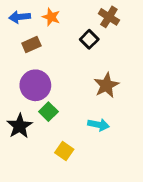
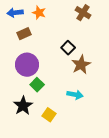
black square: (89, 39) -> (68, 48), moved
black star: (20, 126) -> (23, 106), moved

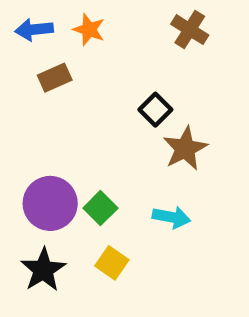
purple circle: (27, 65) -> (50, 203), moved
green square: (37, 85) -> (100, 208), moved
black star: (23, 106) -> (43, 270), moved

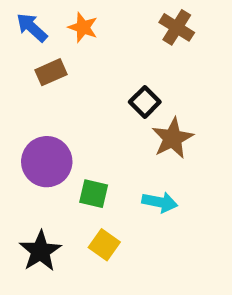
blue arrow: (34, 30) -> (32, 27), turned 48
purple circle: (50, 203) -> (47, 162), moved
green square: (100, 208) -> (94, 194), turned -32

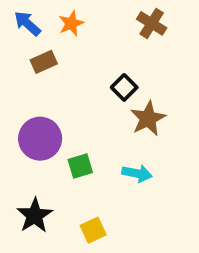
orange star: (83, 27) -> (71, 23), turned 30
green square: (94, 194) -> (80, 166), turned -30
yellow square: (104, 245) -> (93, 230), moved, turned 30

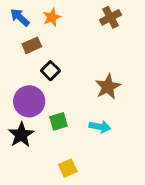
brown cross: (152, 23) -> (111, 17), turned 30
black square: (124, 87) -> (50, 71), moved
black star: (35, 215) -> (21, 135), moved

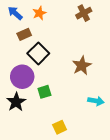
black square: (50, 71) -> (38, 53), size x1.5
cyan arrow: (100, 127) -> (96, 101), moved
yellow square: (68, 168) -> (60, 127), moved

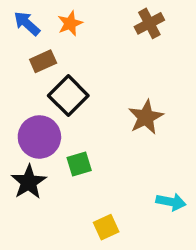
cyan arrow: (96, 101) -> (171, 202), moved

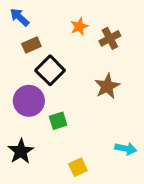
orange star: (70, 23) -> (79, 26), moved
brown cross: (149, 23) -> (110, 38), moved
black star: (29, 182) -> (21, 151), moved

